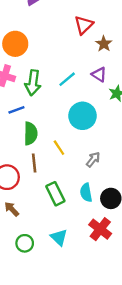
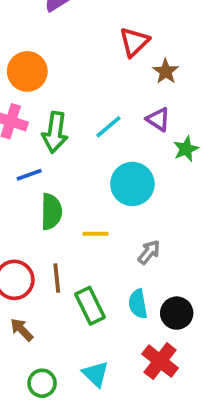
yellow line: (59, 148) -> (96, 234), turned -56
brown line: (34, 163) -> (57, 278), moved

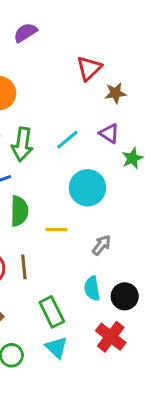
brown star: (166, 71) -> (115, 93), turned 30
green rectangle: (90, 306) -> (52, 312), moved

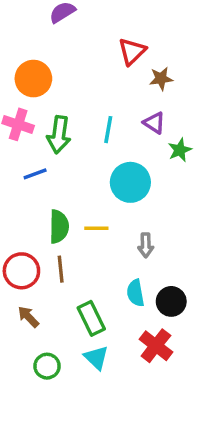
cyan line: (67, 140) -> (108, 130), turned -40
green semicircle: (19, 211) -> (59, 227), moved
gray arrow: (101, 245) -> (146, 245), turned 140

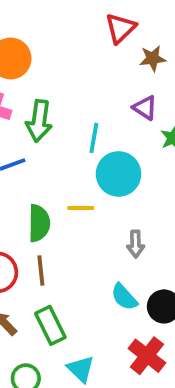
cyan line: (108, 130) -> (94, 138), moved
yellow line: (96, 228) -> (81, 208), moved
cyan semicircle: (135, 293) -> (124, 297), turned -32
green rectangle: (91, 318) -> (50, 325), moved

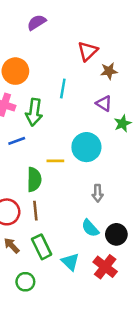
cyan line: (94, 138) -> (63, 89), moved
yellow line: (81, 208) -> (55, 161), moved
cyan triangle: (81, 369) -> (70, 262), moved

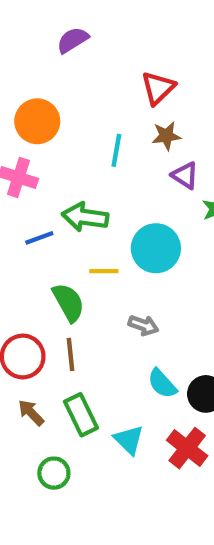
brown star: (109, 71) -> (166, 136), moved
green arrow: (34, 112) -> (85, 217), moved, turned 90
green semicircle: (34, 180) -> (68, 302), turned -30
gray arrow: (98, 193) -> (143, 325), moved, turned -70

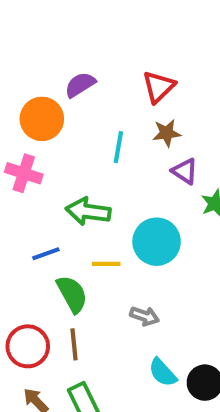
purple semicircle: (73, 40) -> (80, 85), moved
blue line: (39, 238) -> (46, 254), moved

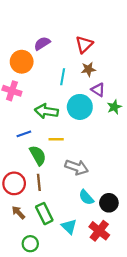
cyan circle: (157, 242) -> (80, 107), moved
gray arrow: (145, 316) -> (77, 167), size x1.5

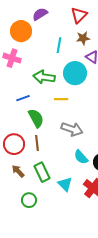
yellow line: (56, 139) -> (61, 99), moved

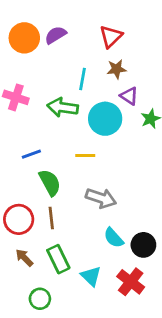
orange circle: (21, 31) -> (24, 38), moved
green arrow: (44, 77) -> (63, 107), moved

